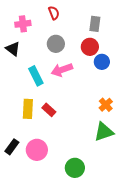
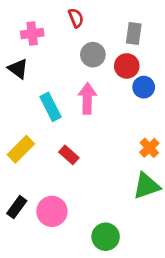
gray circle: (56, 44) -> (93, 55), moved
pink arrow: (62, 70) -> (87, 98), turned 110
yellow rectangle: (28, 109) -> (21, 149), moved, turned 42

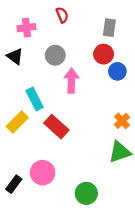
gray circle: (93, 55) -> (55, 55), moved
cyan rectangle: (51, 107) -> (35, 99), moved
red rectangle: (69, 155) -> (56, 127), size x1.5
black rectangle: (17, 207) -> (14, 184), moved

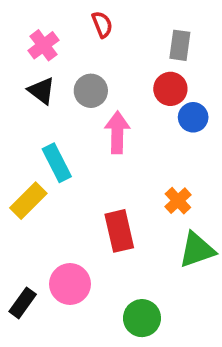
pink cross: (26, 28) -> (43, 45), turned -30
black triangle: (15, 56) -> (42, 91), moved
orange cross: (122, 121) -> (178, 201), moved
red rectangle: (56, 127) -> (119, 231), moved, turned 35

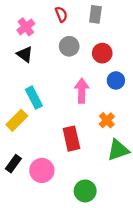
gray rectangle: (180, 45) -> (95, 14), moved
gray circle: (91, 91) -> (69, 46), moved
blue circle: (193, 117) -> (116, 80), moved
pink arrow: (117, 132) -> (82, 91), moved
black rectangle: (23, 303) -> (13, 164), moved

